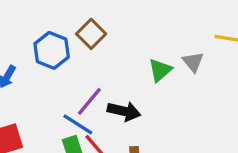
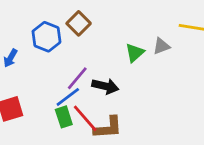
gray triangle: (193, 62) -> (161, 46), turned 48
blue line: (78, 124) -> (68, 97), turned -70

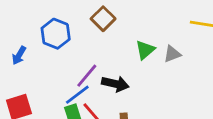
brown square: (79, 23) -> (103, 19), moved
gray triangle: (161, 46) -> (172, 54), moved

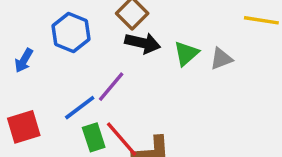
black arrow: (115, 84) -> (143, 43), moved
blue line: (77, 95) -> (80, 108), moved

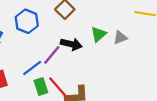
black arrow: (143, 43) -> (71, 44), moved

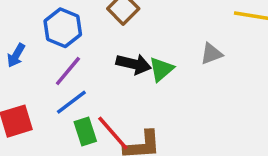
green triangle: (98, 34) -> (161, 69), moved
purple line: (52, 55) -> (68, 71), moved

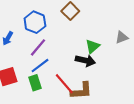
black arrow: (134, 64) -> (85, 61), moved
green rectangle: (85, 131) -> (35, 83), moved

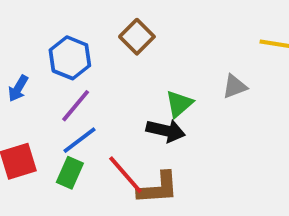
green rectangle: (35, 83) -> (70, 173), turned 42

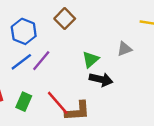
purple line: (76, 106) -> (41, 61), moved
black arrow: (166, 131) -> (101, 79), moved
blue line: (79, 140) -> (21, 62), moved

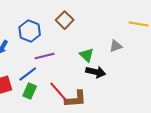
green triangle: (90, 60) -> (87, 55), turned -35
purple line: (41, 61) -> (45, 56), turned 36
blue line: (21, 62) -> (28, 74), moved

